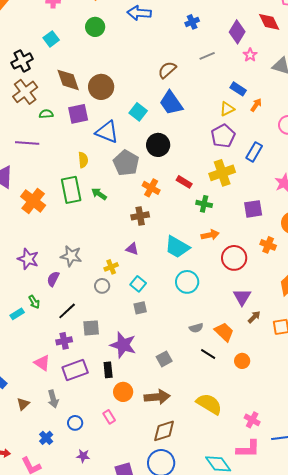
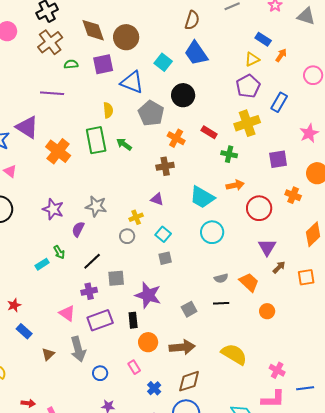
brown semicircle: (167, 70) -> (192, 20), turned 150
black line: (208, 354) -> (221, 303), moved, turned -35
gray arrow: (53, 399) -> (78, 349), size x1.4
blue cross: (46, 438) -> (154, 388), moved

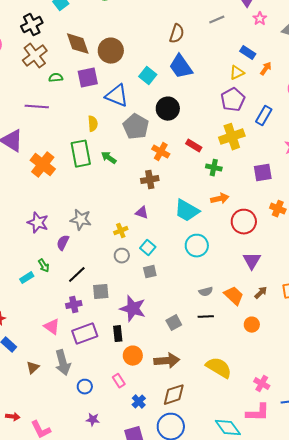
gray circle: (127, 236) -> (122, 256), moved
brown arrow: (279, 267) -> (261, 293), moved

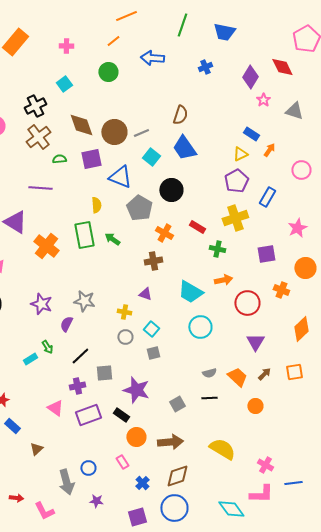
gray line: (217, 20) -> (141, 133), moved
yellow cross: (121, 231) -> (124, 312), turned 32
black rectangle: (118, 334) -> (121, 415), turned -49
gray arrow: (63, 363) -> (66, 482), moved

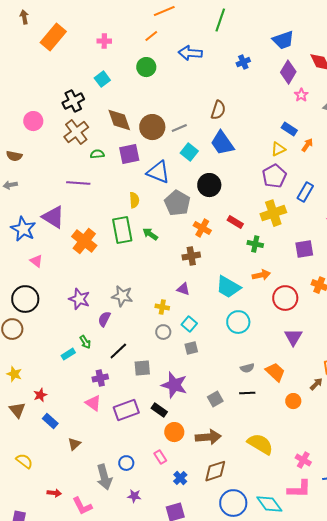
blue trapezoid: (224, 32) -> (283, 40), moved, turned -30
brown arrow: (264, 374) -> (316, 384), moved
purple cross: (77, 386) -> (100, 378), moved
blue circle: (174, 508) -> (233, 503), moved

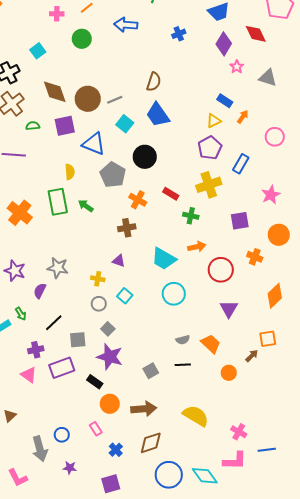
pink cross: (104, 41) -> (57, 14), moved
gray square: (191, 348) -> (108, 329), moved, turned -32
purple rectangle: (126, 410) -> (62, 368), moved

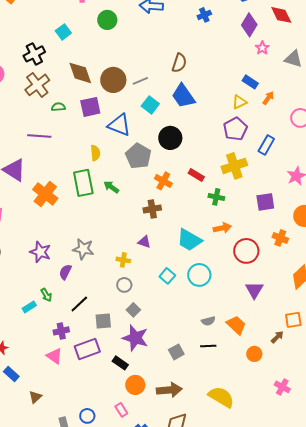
cyan square: (125, 296) -> (167, 276), moved
pink cross: (239, 432) -> (282, 387), moved

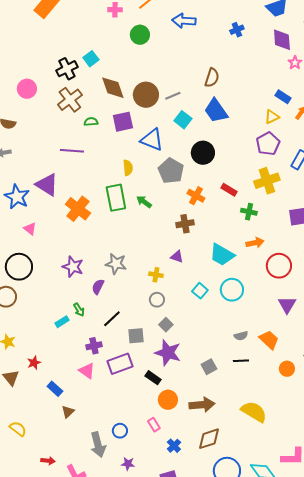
purple diamond: (249, 25) -> (282, 40), turned -35
cyan square: (63, 32) -> (91, 59), moved
blue rectangle: (11, 374) -> (55, 389), moved

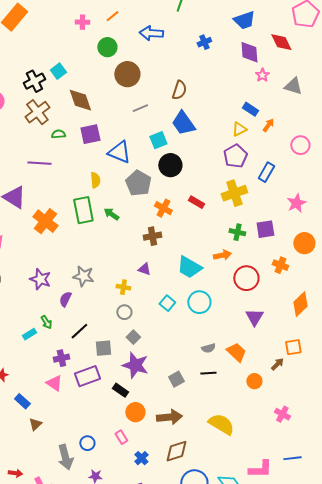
brown circle: (146, 95) -> (127, 74), moved
cyan square: (183, 120) -> (158, 140), moved, turned 30
green cross: (249, 212) -> (237, 232), moved

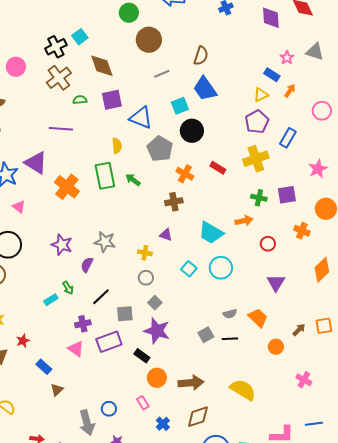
pink star: (262, 75) -> (287, 58), moved
red circle: (246, 278) -> (268, 244), size x0.6
orange square: (293, 347) -> (324, 326), moved
gray square: (176, 379) -> (206, 335), moved

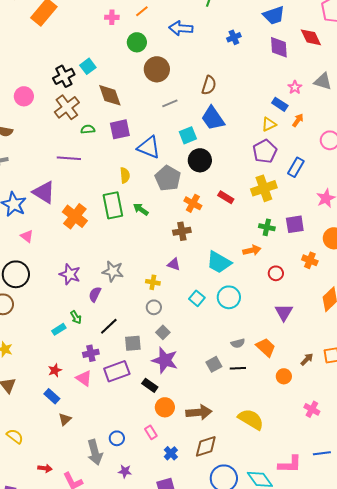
red star: (23, 341) -> (55, 370), moved

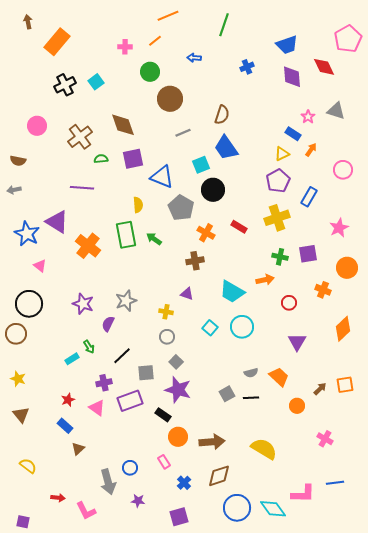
blue arrow: (181, 28) -> (194, 58), size x0.6
cyan square: (88, 66) -> (96, 82), moved
black cross: (64, 76) -> (65, 85), moved
gray star: (113, 271) -> (126, 301), turned -30

